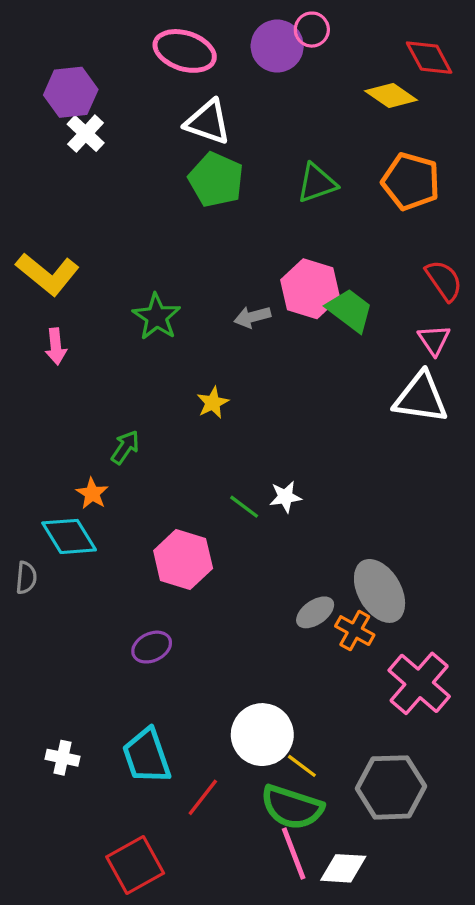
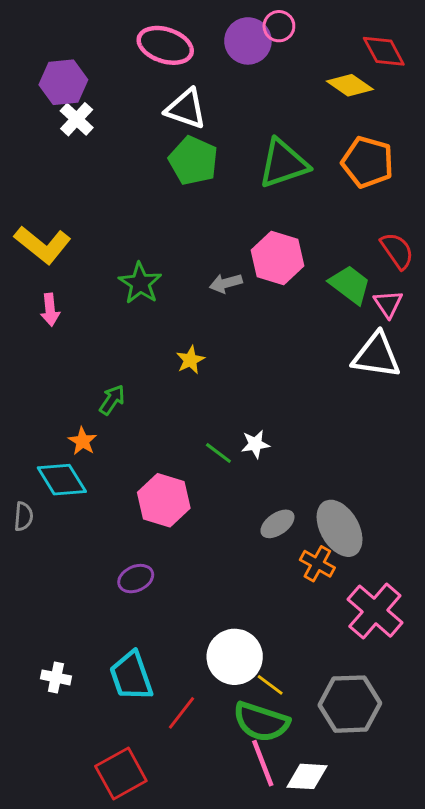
green triangle: (317, 183) -> (283, 164), size x1.4
green trapezoid: (350, 310) -> (350, 285), moved
gray ellipse: (315, 612) -> (277, 524), moved

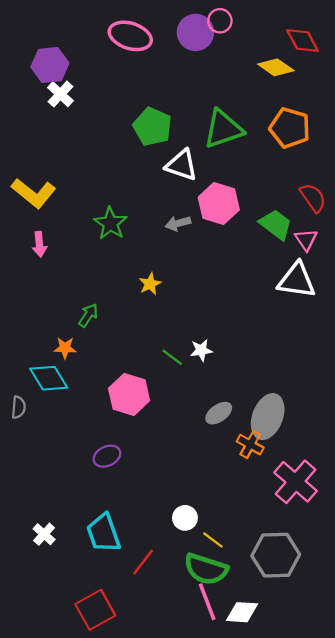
white triangle: (186, 109) -> (181, 165), moved
orange star: (83, 441) -> (65, 348), turned -30
gray ellipse: (340, 528) -> (268, 417), turned 51
white circle: (235, 657) -> (185, 518), size x0.6
white cross: (56, 677) -> (44, 534), turned 30

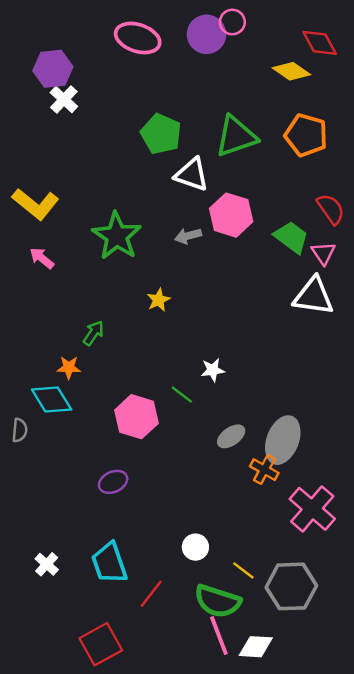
green star: (110, 223) -> (117, 236), size x1.4
pink arrow: (39, 244) -> (42, 258), turned 135
green line: (172, 357) -> (182, 395), moved
yellow line: (213, 540) -> (243, 570), moved

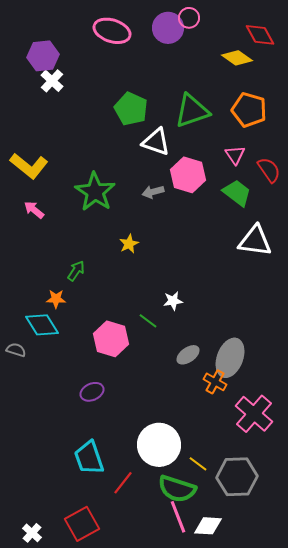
pink triangle: (323, 253) -> (235, 155), moved
gray semicircle: (20, 430) -> (16, 350), turned -78
white circle: (195, 547) -> (159, 445), size x2.0
white cross: (47, 564) -> (32, 533), moved

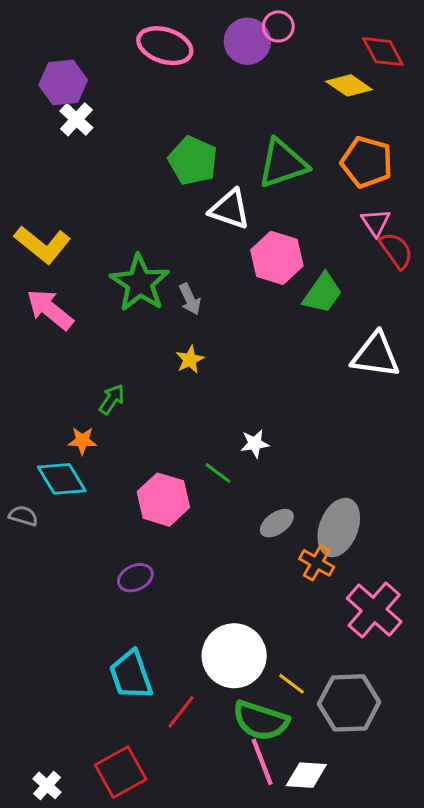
pink triangle: (235, 155) -> (376, 222), moved
gray arrow: (153, 192) -> (190, 299), moved, turned -100
green trapezoid: (237, 193) -> (323, 293), moved, turned 88
pink arrow: (34, 210) -> (50, 309), size x1.6

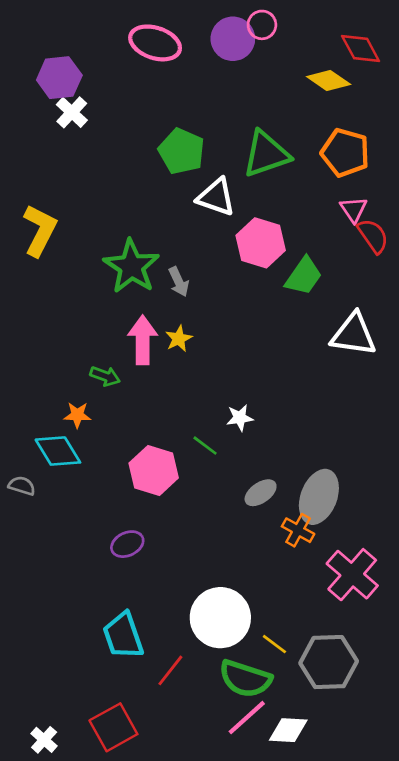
yellow L-shape: (43, 245) -> (40, 230), turned -102
pink arrow: (50, 309) -> (143, 340), moved, turned 51
green arrow: (112, 399) -> (105, 376), turned 76
pink line: (262, 762) -> (247, 718), turned 69

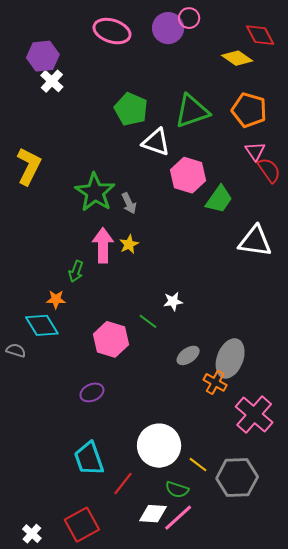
green arrow: (105, 376) -> (76, 271), turned 90
green semicircle: (245, 679) -> (177, 490), size x0.6
white diamond: (288, 730) -> (153, 514), moved

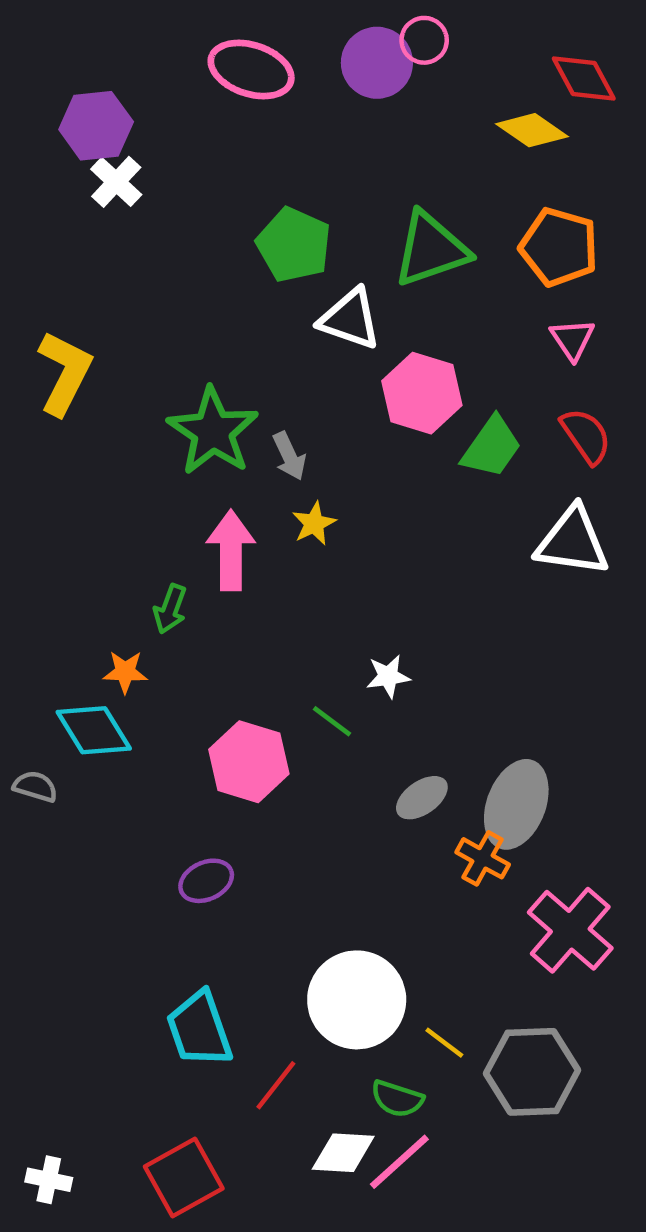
red semicircle: (269, 170) -> (586, 436), moved
yellow star: (129, 244) -> (314, 523), moved
white cross: (32, 534) -> (49, 1180), moved, turned -30

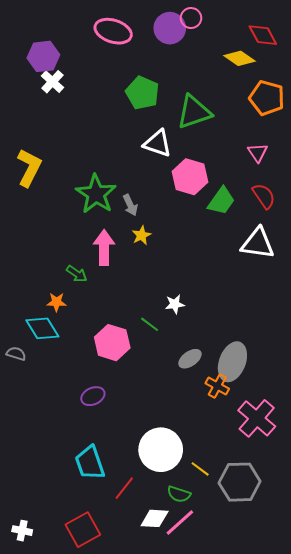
green pentagon: (294, 245) -> (142, 93), moved
orange pentagon: (559, 247) -> (267, 98), moved
green arrow: (170, 609) -> (77, 274), turned -75

